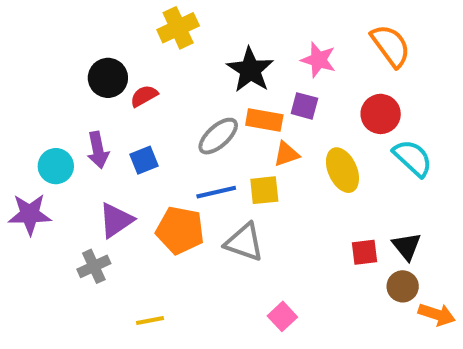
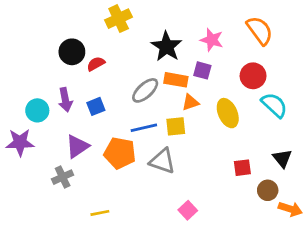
black triangle: (407, 246) -> (282, 158), moved

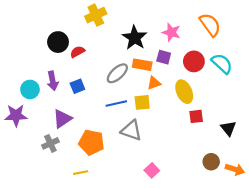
red circle: (253, 76) -> (194, 61), moved
cyan semicircle: (274, 105) -> (222, 64), moved
orange pentagon: (120, 153) -> (91, 142), moved
red square: (242, 168) -> (196, 116), moved
brown circle: (268, 190) -> (211, 162), moved

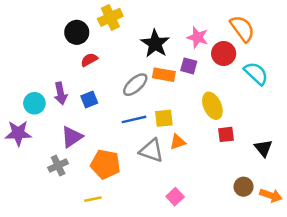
black circle: (58, 42) -> (77, 32), moved
red circle: (194, 61) -> (224, 54), moved
orange triangle: (154, 83) -> (178, 142), moved

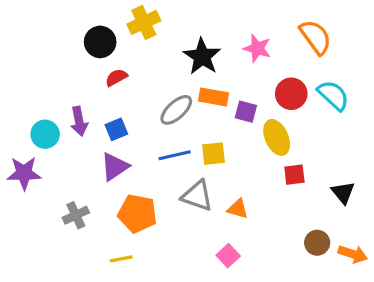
red circle: (224, 54) -> (291, 94), moved
purple square: (189, 66) -> (246, 112), moved
purple triangle: (72, 137) -> (115, 167), moved
orange triangle: (178, 142) -> (238, 209), moved, turned 35

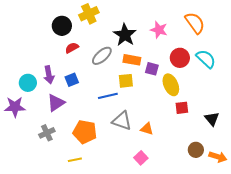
gray ellipse: (176, 110) -> (102, 56), moved
yellow square: (213, 154) -> (126, 81), moved
purple triangle: (115, 167) -> (56, 103), moved

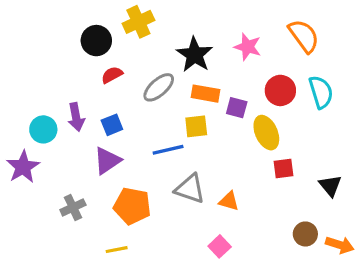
cyan semicircle: (206, 59) -> (321, 92), turned 30
purple triangle: (56, 103) -> (107, 161), moved
purple star: (15, 107) -> (23, 167), turned -30

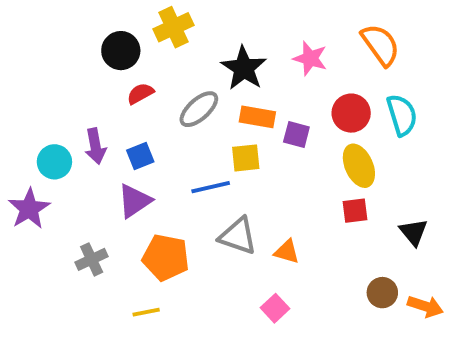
yellow ellipse: (266, 133) -> (359, 166), moved

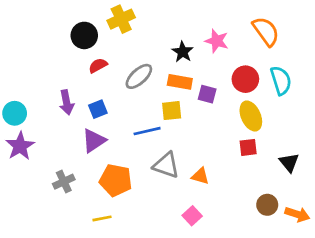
black star: (244, 68) -> (183, 52), moved, size x0.7
cyan circle: (54, 162) -> (15, 113), moved

